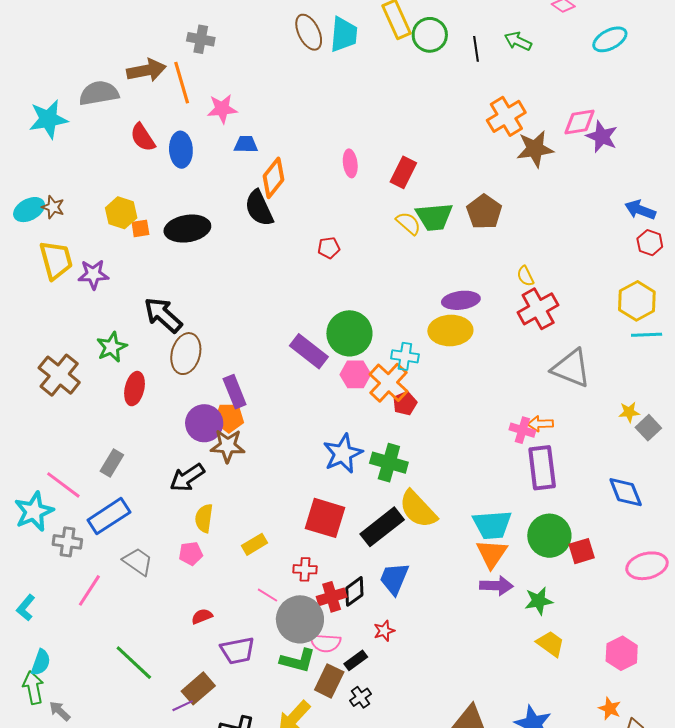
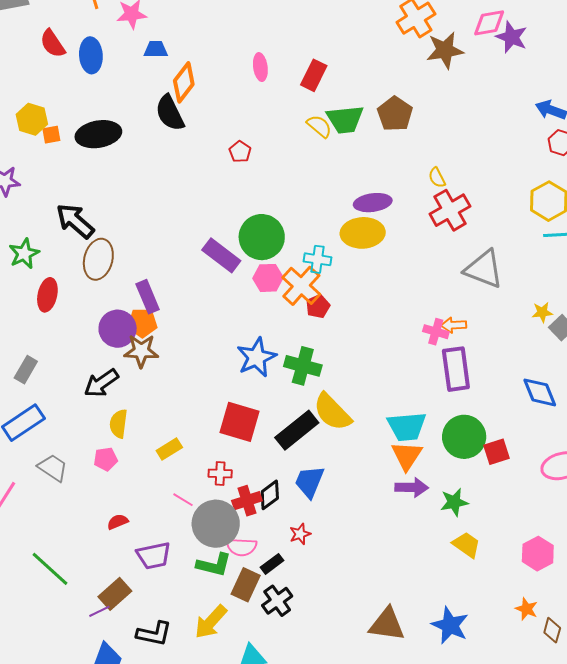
red pentagon: (329, 248) -> (240, 152), turned -30
black cross: (360, 697) -> (277, 601), size x1.4

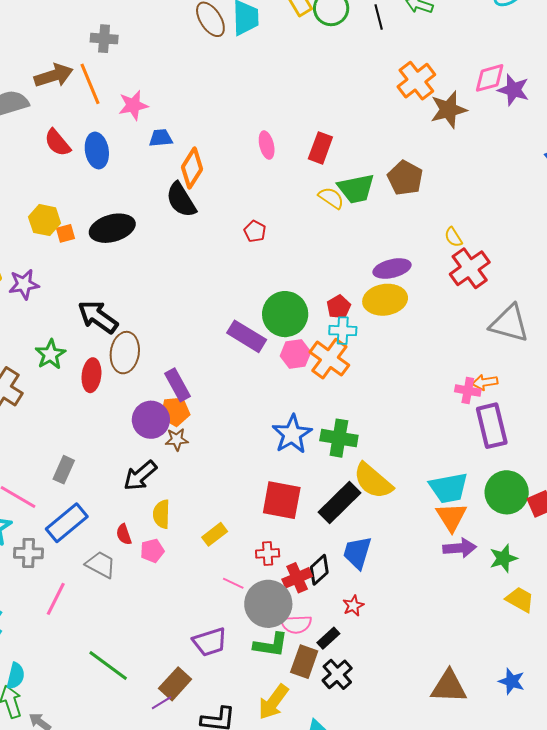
red ellipse: (47, 295) -> (91, 375), moved
red pentagon: (318, 306) -> (339, 307), moved
brown star: (141, 351) -> (177, 439), size x0.7
red semicircle: (118, 522) -> (124, 534), moved, turned -80
blue star: (450, 625) -> (512, 681), size x0.7

